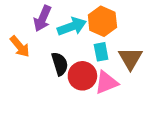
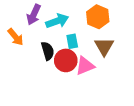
orange hexagon: (102, 21) -> (98, 17), moved
cyan rectangle: (101, 52) -> (72, 41), moved

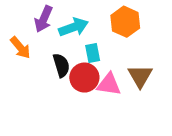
brown triangle: (104, 47) -> (140, 76), moved
pink triangle: (85, 66) -> (109, 84), turned 30

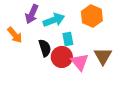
pink triangle: (109, 84) -> (80, 62), turned 42

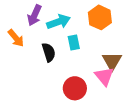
red circle: (62, 57) -> (75, 88), moved
pink triangle: (80, 62) -> (104, 76), moved

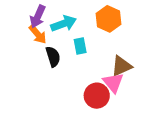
orange arrow: (16, 38) -> (38, 34), moved
brown triangle: (112, 61) -> (122, 66), turned 36
red circle: (75, 88) -> (97, 96), moved

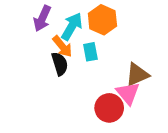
orange hexagon: (109, 19) -> (102, 20), moved
cyan arrow: (64, 24) -> (72, 26), turned -40
orange arrow: (38, 34) -> (62, 46), moved

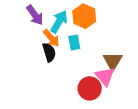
purple arrow: (42, 18) -> (35, 15), turned -60
brown triangle: (137, 75) -> (113, 61), turned -35

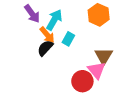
orange hexagon: (84, 16) -> (99, 15), moved
cyan rectangle: (74, 42) -> (68, 39), turned 40
black semicircle: (49, 52) -> (45, 48), turned -120

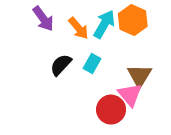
cyan arrow: (54, 20) -> (104, 24), moved
orange arrow: (47, 35) -> (78, 28), moved
cyan rectangle: (68, 39) -> (92, 63), moved

